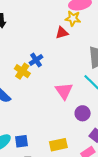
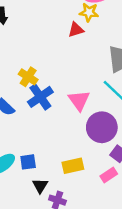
blue cross: (36, 60) -> (40, 97), moved, size x1.5
purple circle: (83, 113) -> (102, 127), size x1.6

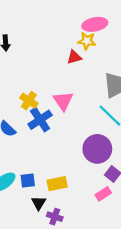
pink triangle: (79, 100) -> (63, 101), moved
yellow rectangle: (73, 166) -> (57, 184), moved

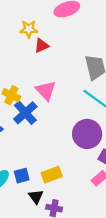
yellow star: (87, 41) -> (29, 29), moved
red triangle: (74, 57) -> (42, 46), moved

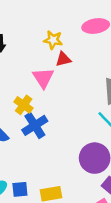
pink triangle: (46, 90) -> (43, 78), moved

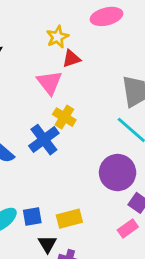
yellow star: (53, 40) -> (57, 37), turned -30
yellow cross: (24, 105) -> (64, 117), moved

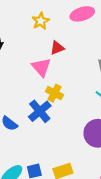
yellow star: (57, 37) -> (41, 21), moved

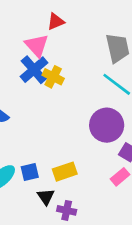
blue cross: (40, 111) -> (34, 70), moved

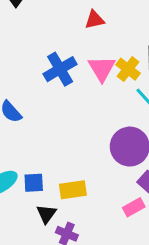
pink triangle: (37, 45) -> (102, 69), moved
yellow cross: (53, 77) -> (128, 69), moved

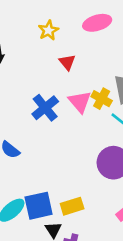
red triangle: (95, 20) -> (67, 62), turned -48
blue square: (34, 183) -> (39, 206), size x1.6

